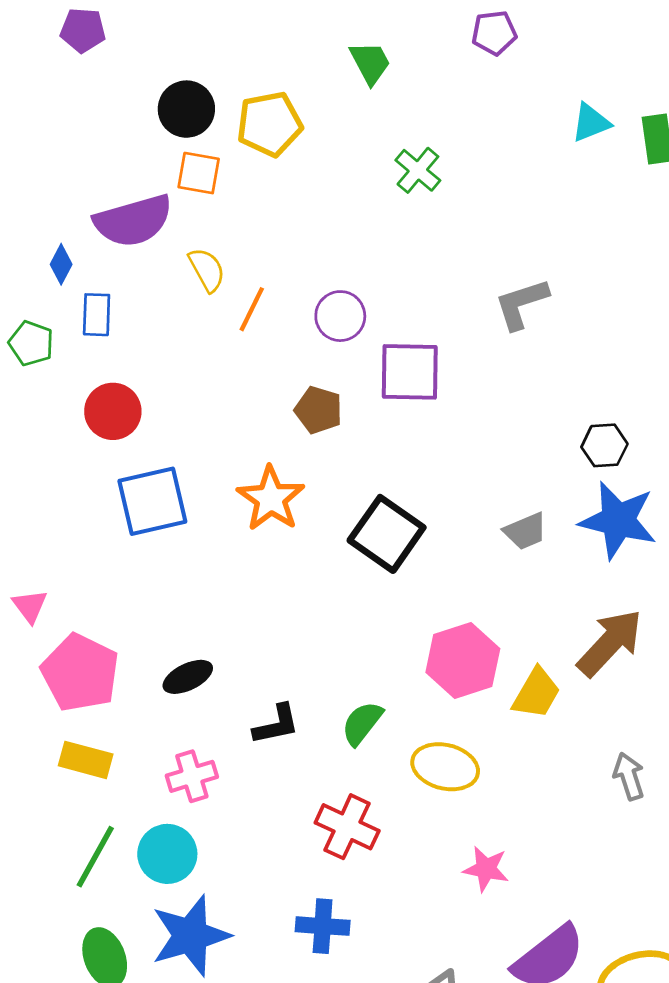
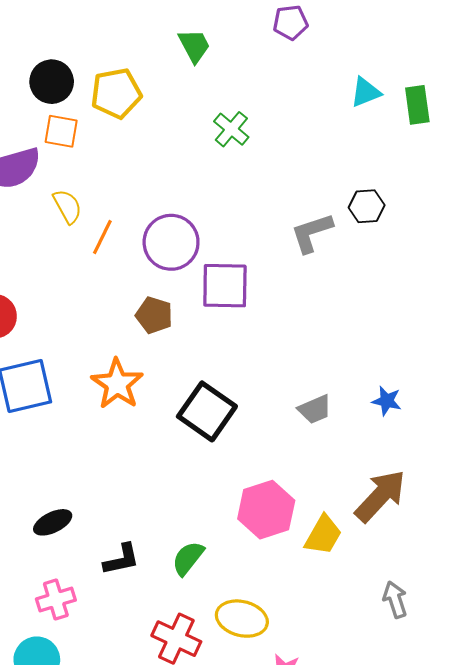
purple circle: (340, 316) -> (171, 242), size x1.4
black hexagon: (604, 445) -> (367, 206), moved
blue star: (618, 520) -> (387, 401), size x0.5
yellow ellipse: (445, 767) -> (242, 619), moved

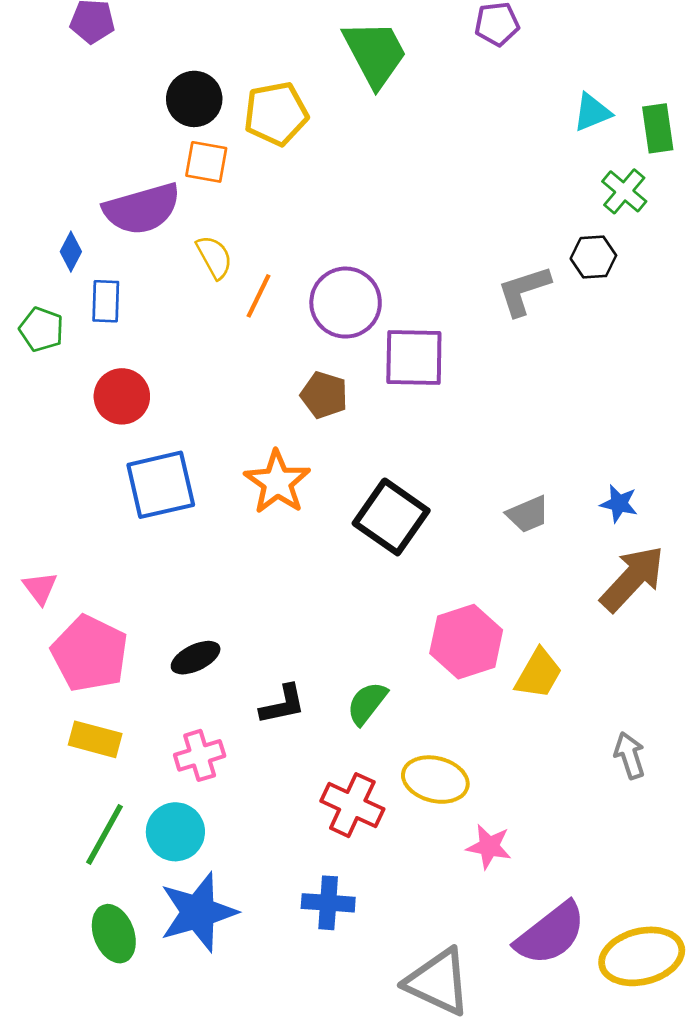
green trapezoid: (194, 46) -> (375, 53), size x1.6
green cross: (231, 129) -> (624, 191), moved
brown arrow: (380, 496) -> (632, 579), moved

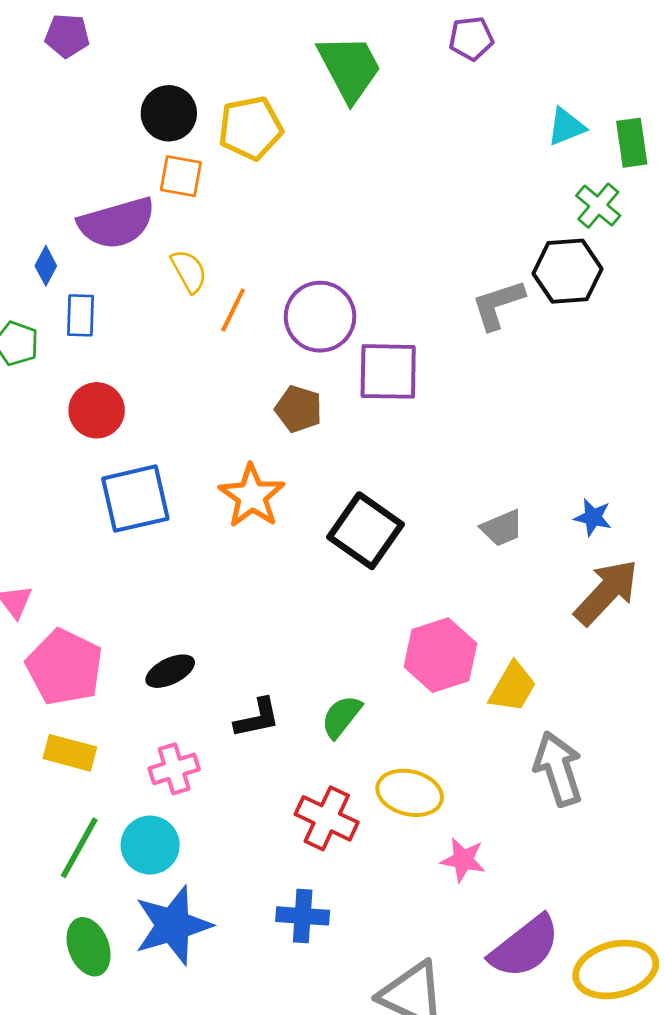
black hexagon: (593, 257) -> (568, 271), size x1.5
gray arrow: (630, 755) -> (558, 769), moved, size x1.6

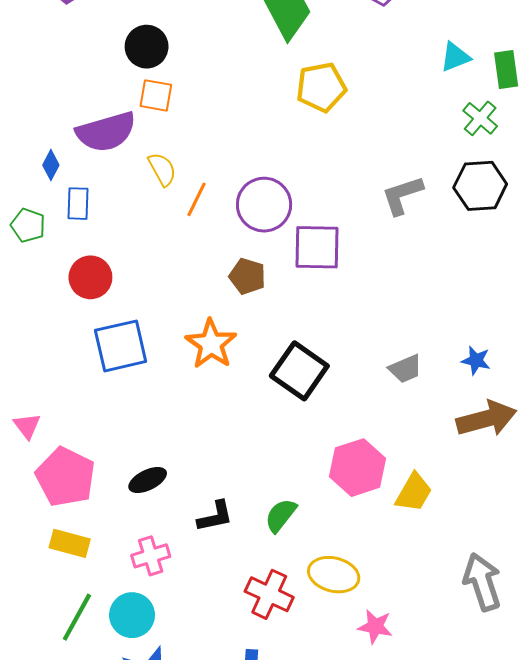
yellow pentagon: (250, 128) -> (321, 87), moved
black hexagon: (568, 271) -> (480, 186), moved
brown arrow: (606, 592) -> (486, 419), turned 32
gray arrow: (558, 769) -> (482, 582), moved

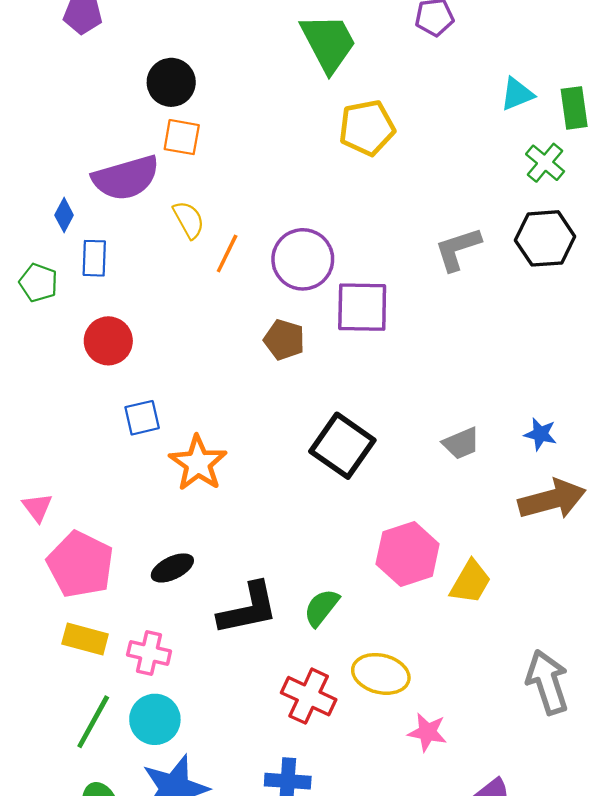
orange star: (211, 344) -> (198, 463), moved
blue square: (121, 346) -> (142, 418), size x0.6
black L-shape: (215, 516) -> (248, 609), size x1.5
pink cross: (151, 556) -> (149, 653), moved, turned 30

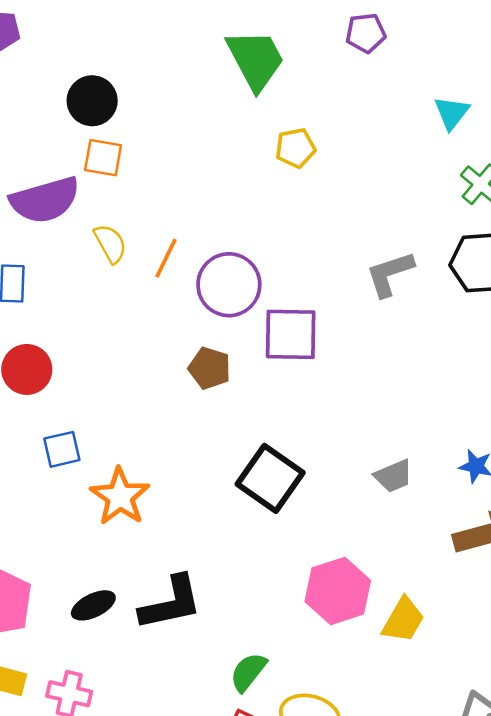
cyan triangle: (517, 94) -> (452, 113), turned -30
yellow pentagon: (367, 128) -> (295, 148), size x0.7
orange line: (227, 254) -> (166, 258), moved
green semicircle: (321, 608) -> (248, 672), moved
black L-shape: (248, 609) -> (171, 603), moved

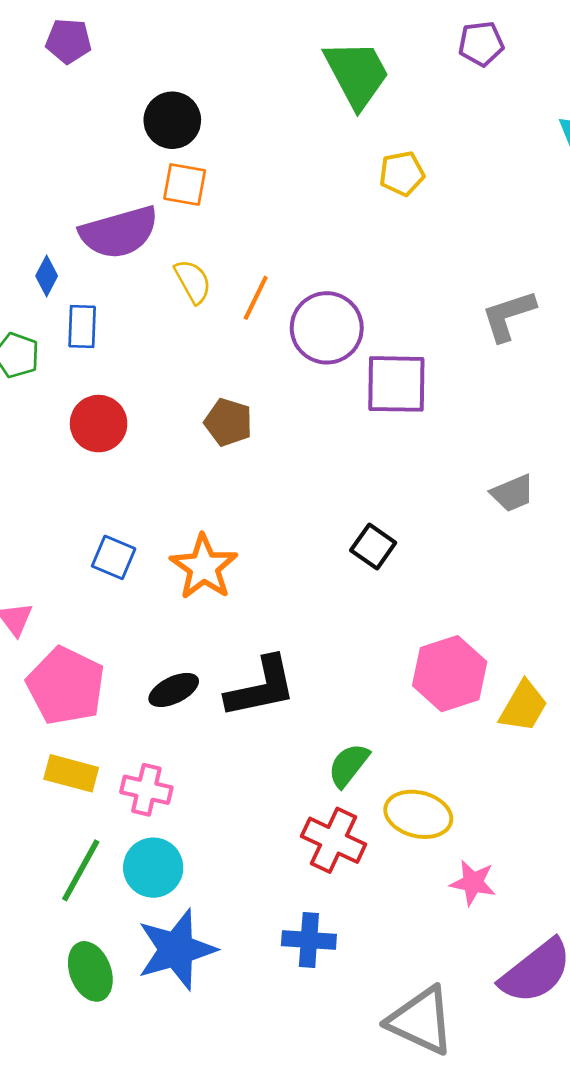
brown pentagon: (210, 368) -> (228, 422), moved
blue square: (62, 449) -> (114, 557), moved, turned 36
gray trapezoid: (393, 476) -> (513, 493), moved
black square: (270, 478) -> (373, 547), size x0.6

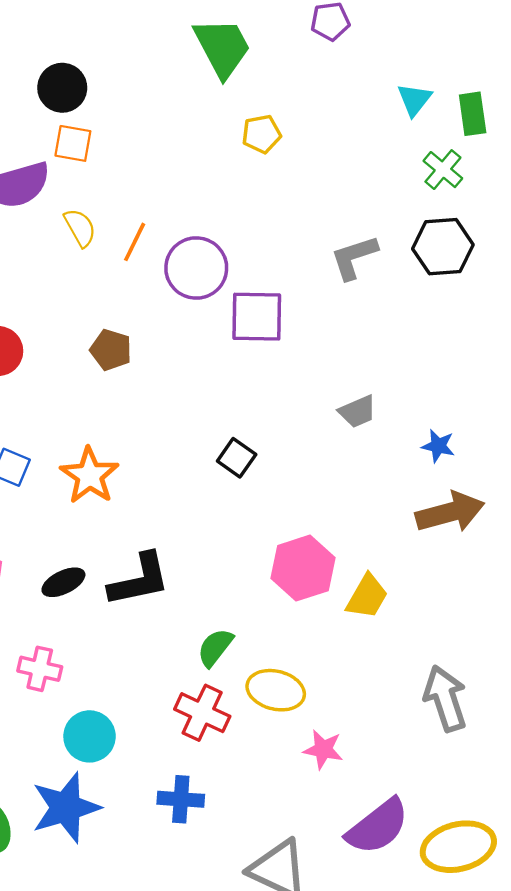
cyan circle: (153, 868) -> (90, 736), moved

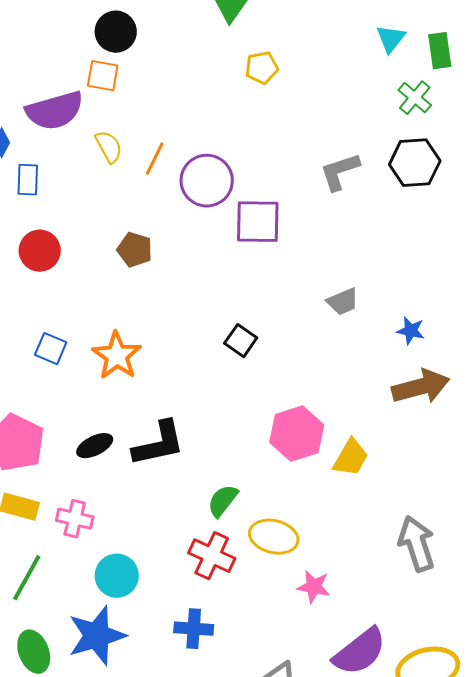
black circle: (62, 88) -> (116, 32), moved

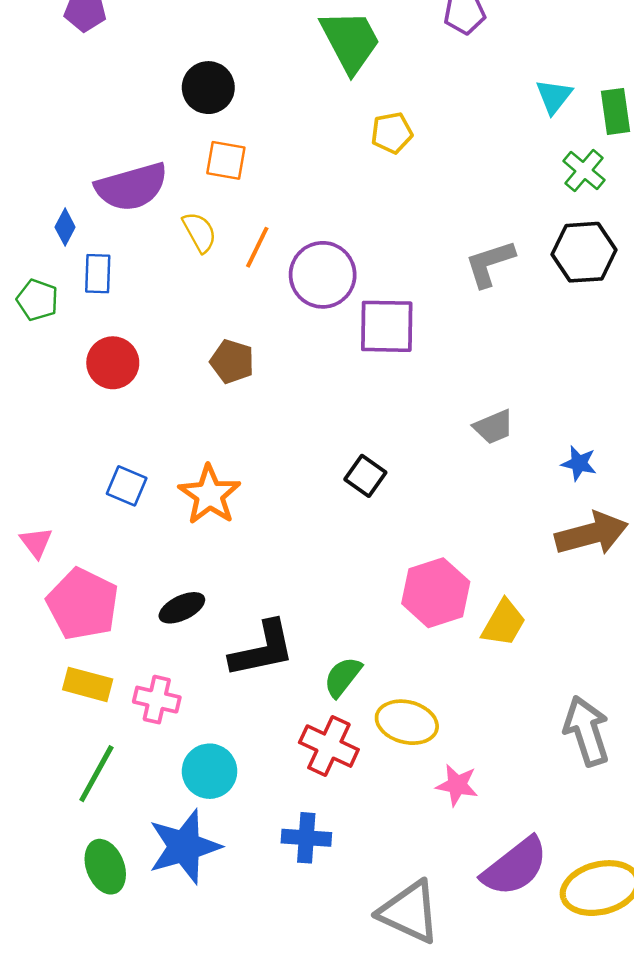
orange square: (103, 76) -> (226, 160), moved
black L-shape: (159, 444) -> (262, 649), moved

